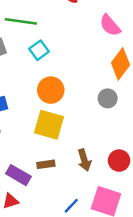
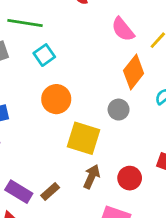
yellow square: (49, 125) -> (83, 138), moved
brown arrow: (84, 160) -> (92, 177), turned -140
brown rectangle: (46, 164) -> (50, 191), moved, turned -35

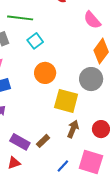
gray circle: (119, 110) -> (91, 79), size x1.5

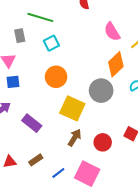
brown rectangle: (43, 141) -> (36, 160), moved
purple rectangle: (20, 142) -> (32, 123), moved

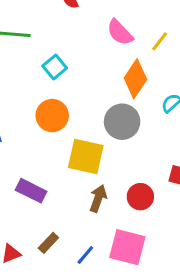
cyan square: (51, 43) -> (55, 67), moved

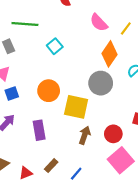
orange circle: (52, 116) -> (49, 91), moved
purple rectangle: (31, 191) -> (39, 130), turned 54
pink square: (127, 247) -> (121, 160), moved, turned 35

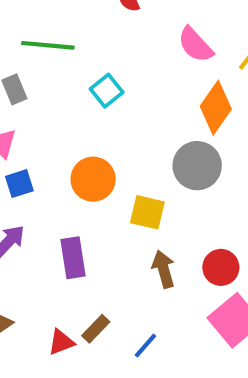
yellow square: (76, 107) -> (147, 212), size x0.7
brown arrow: (85, 135) -> (164, 269), turned -36
red triangle: (26, 173) -> (61, 342), moved

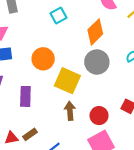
orange diamond: (216, 108) -> (95, 32), moved
yellow square: (147, 212) -> (67, 81), size x1.4

